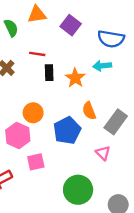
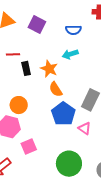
blue semicircle: (111, 39) -> (73, 30), size x0.7
orange semicircle: (89, 111) -> (56, 89), moved
blue pentagon: (67, 130) -> (63, 114), moved

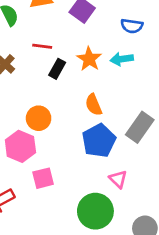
black rectangle: (26, 68) -> (57, 69), turned 32
orange star: (49, 69) -> (89, 59), moved
pink triangle: (85, 128) -> (118, 179), moved

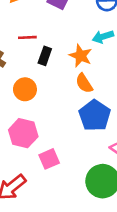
orange star: (89, 59) -> (81, 56), moved
orange circle: (39, 118) -> (25, 89), moved

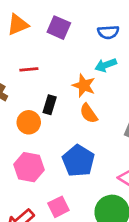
black rectangle: (45, 56) -> (50, 105), moved
blue pentagon: (95, 116) -> (78, 161), moved
pink square: (49, 159) -> (58, 207), moved

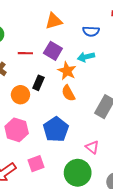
orange triangle: (18, 25) -> (54, 21), moved
purple square: (59, 28) -> (53, 51), moved

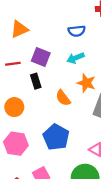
orange triangle: (54, 21) -> (19, 29), moved
orange star: (67, 71) -> (86, 83), moved
black rectangle: (38, 83) -> (36, 81), moved, turned -32

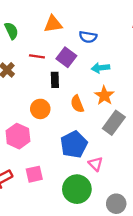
blue semicircle: (77, 31) -> (88, 37), moved
orange circle: (14, 107) -> (40, 109), moved
blue pentagon: (56, 137) -> (74, 144), moved

